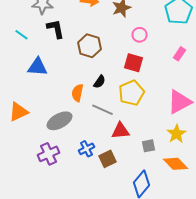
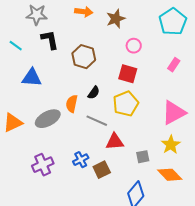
gray ellipse: (60, 121) -> (48, 119), moved

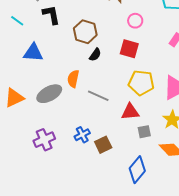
black semicircle: (94, 93) -> (95, 55), moved
yellow pentagon: (126, 104) -> (141, 83), moved, turned 30
red triangle: (115, 142) -> (130, 112), moved

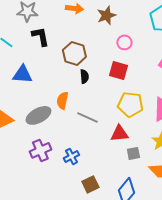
black semicircle: (95, 55) -> (84, 76), turned -40
purple cross: (44, 140) -> (40, 150), moved
brown square: (103, 145) -> (90, 184), moved

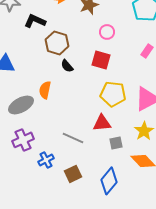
black L-shape: (40, 36) -> (35, 21), moved, turned -55
black semicircle: (84, 76) -> (67, 66), turned 144
gray line: (87, 117) -> (73, 138), moved
blue cross: (71, 156) -> (46, 160), moved

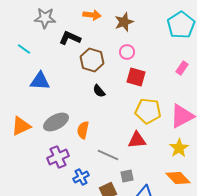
pink circle: (107, 32) -> (127, 52), moved
black semicircle: (67, 66) -> (99, 91), moved
orange semicircle: (45, 90) -> (83, 130), moved
gray square: (116, 143) -> (127, 176), moved

